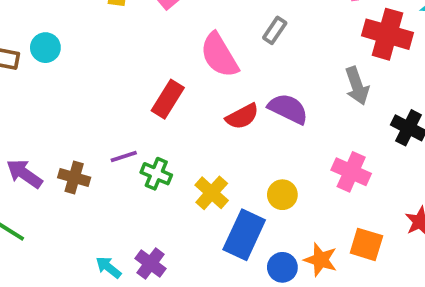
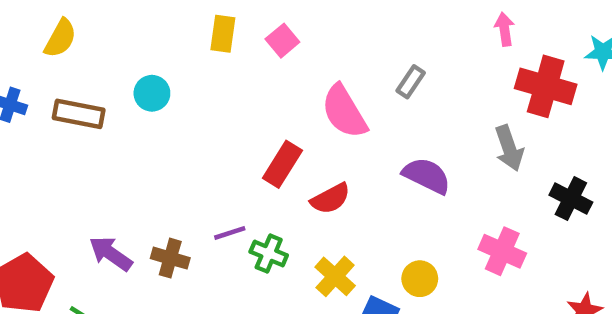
cyan circle: (45, 48) -> (152, 93), moved
red semicircle: (242, 116) -> (330, 199), moved

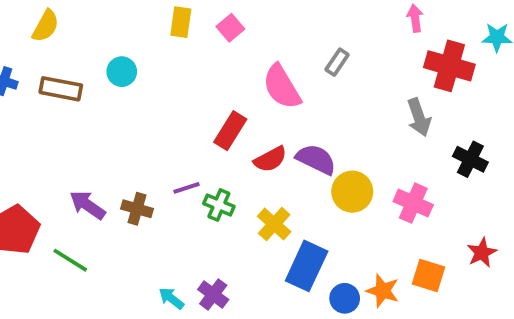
purple semicircle: (427, 176) -> (316, 159), moved
yellow circle: (420, 279) -> (352, 192), moved, size x1.4

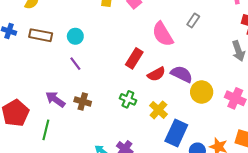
cyan circle: (122, 72) -> (75, 36), moved
purple line: (187, 188) -> (75, 64), moved, turned 72
green line: (70, 260) -> (46, 130), turned 72

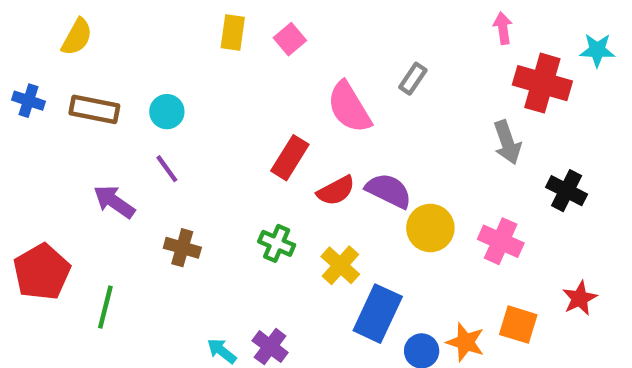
purple arrow: (55, 99) -> (114, 202), moved

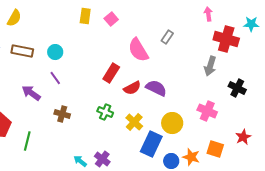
gray arrow: (507, 142) -> (210, 66), turned 36
yellow circle: (430, 228) -> (172, 123), moved

